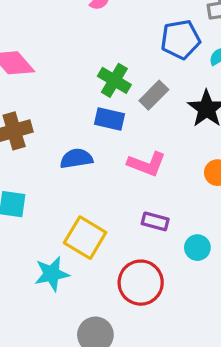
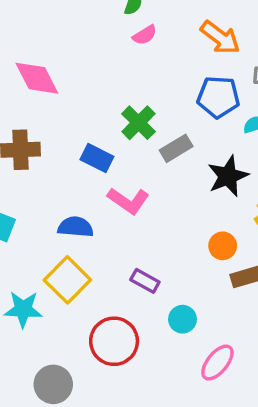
blue rectangle: (109, 119) -> (97, 158), moved
blue semicircle: (76, 159) -> (76, 227), moved
pink L-shape: (147, 164) -> (128, 201), moved

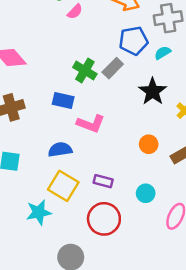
gray rectangle: (176, 148) -> (113, 68), moved
orange circle: (223, 246) -> (149, 144), moved
purple rectangle: (145, 281) -> (103, 181), moved

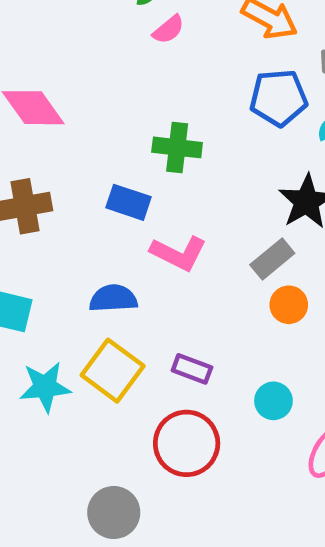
gray rectangle: (113, 68) -> (272, 259), moved
green cross: (85, 71) -> (177, 147), turned -30
cyan star: (39, 212) -> (45, 387), moved

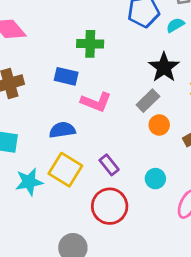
purple rectangle: (192, 369) -> (109, 165), turned 36

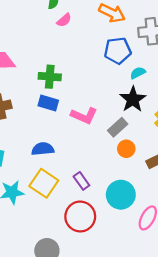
cyan semicircle: (175, 25) -> (138, 73), moved
green cross: (90, 44) -> (50, 77), moved
pink L-shape: (96, 102) -> (84, 116), moved
cyan circle: (155, 179) -> (121, 195), size x1.6

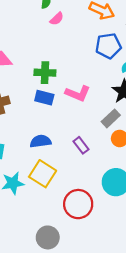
pink L-shape: (84, 116) -> (78, 93), moved
purple rectangle: (81, 181) -> (81, 145), moved

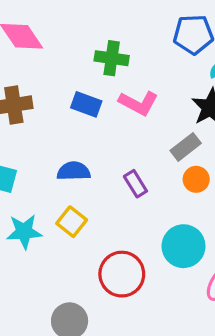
green cross: (45, 73) -> (112, 58), moved
yellow square: (43, 174) -> (72, 222), size x0.7

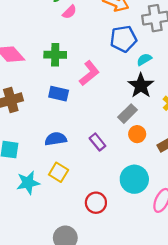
green cross: (112, 58) -> (55, 55), moved
pink L-shape: (139, 103) -> (89, 73), moved, turned -60
red circle: (122, 274) -> (96, 203), size x0.7

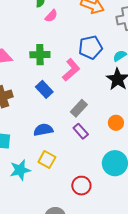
blue pentagon: (123, 39) -> (90, 47), moved
blue rectangle: (59, 94) -> (44, 89), turned 36
gray rectangle: (128, 114) -> (79, 108), moved

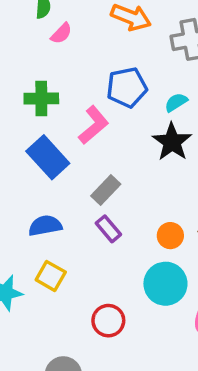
blue rectangle: (44, 89) -> (48, 157), size x1.4
orange circle: (116, 123) -> (170, 236), moved

